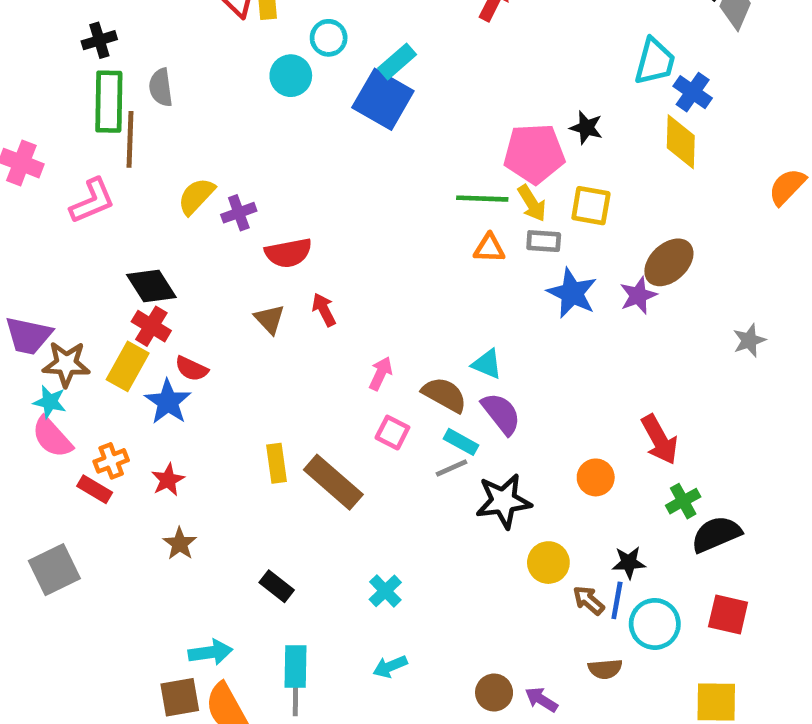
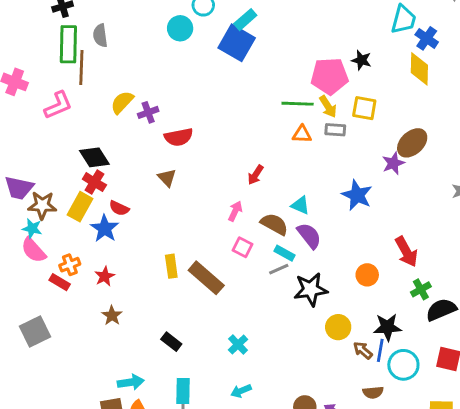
blue star: (572, 293) -> (357, 195), moved
red arrow: (324, 310) -> (255, 175), moved, turned -120
black star: (629, 563) -> (388, 327), size x1.4

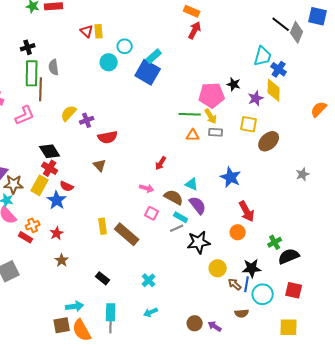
yellow square: (364, 108) -> (249, 124), moved
purple star: (393, 163) -> (256, 98), moved
pink arrow: (235, 211) -> (147, 188), turned 80
red arrow: (406, 252) -> (247, 211), moved

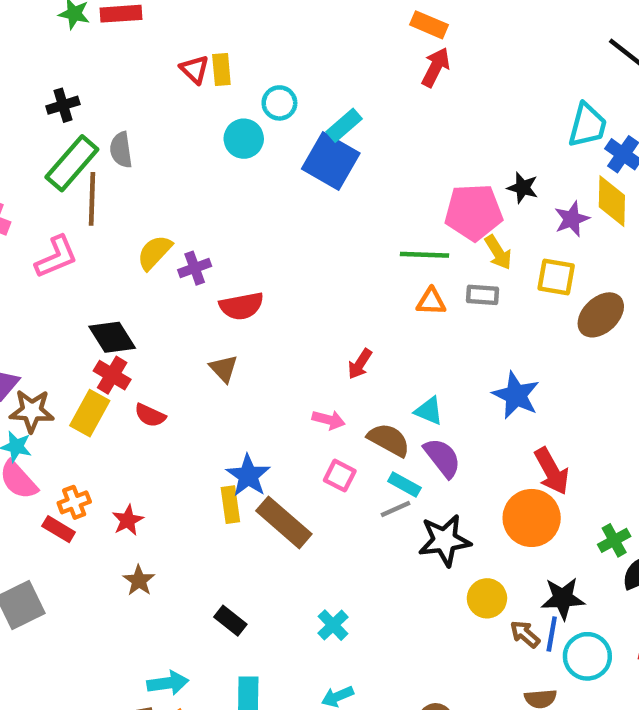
green rectangle: (32, 73) -> (72, 163), turned 40
yellow arrow: (211, 116) -> (498, 252), moved
blue star: (57, 200) -> (248, 476), moved
orange circle: (238, 232) -> (532, 518), size x1.6

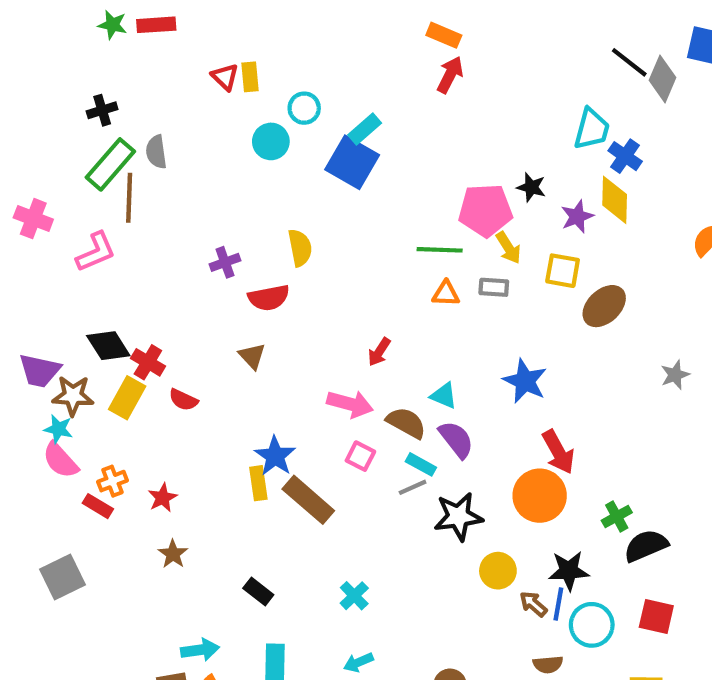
yellow semicircle: (154, 252) -> (300, 248), moved, turned 126
black diamond: (112, 337) -> (108, 346), moved
pink arrow: (329, 420) -> (350, 404), size x1.5

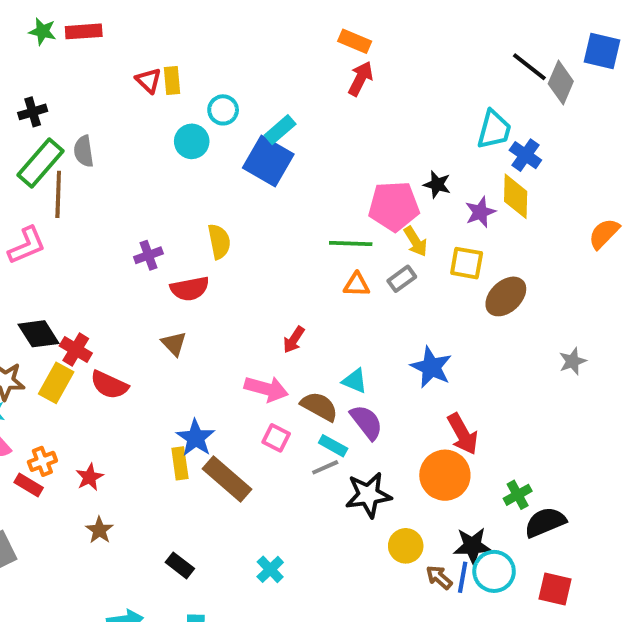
gray rectangle: (494, 287) -> (402, 279), turned -40
red semicircle: (183, 400) -> (109, 385), size x1.4
cyan circle: (592, 625) -> (494, 571), moved

